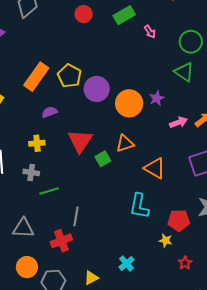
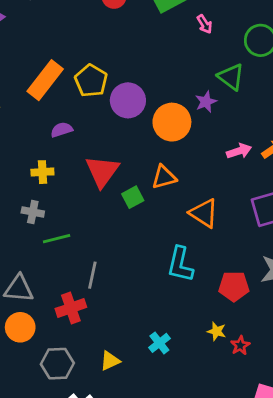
green triangle: (184, 72) -> (231, 77), moved
purple star: (157, 98) -> (206, 102), moved
yellow star: (166, 241) -> (217, 331), moved
orange circle: (27, 267) -> (20, 327), moved

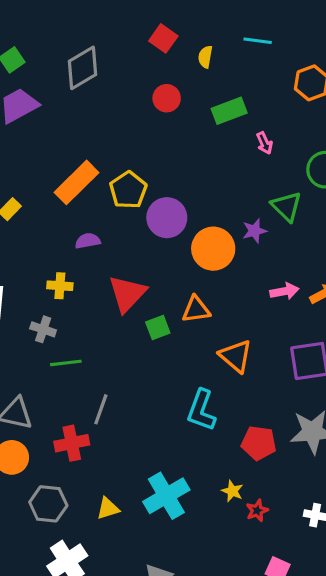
cyan cross: (159, 343) -> (166, 496), size x1.8

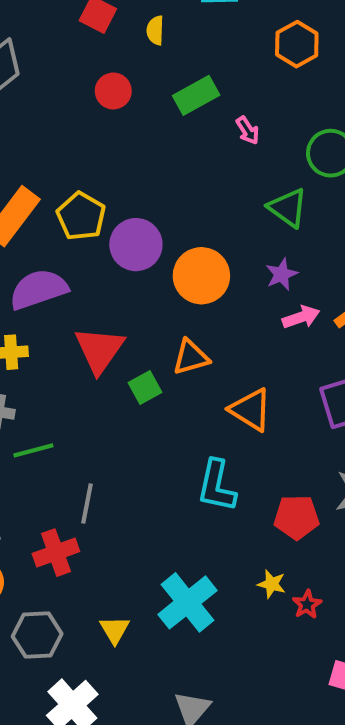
purple star: (254, 231) -> (281, 274), moved
purple semicircle: (88, 241) -> (39, 289), size x1.8
yellow triangle: (108, 508) -> (115, 630), turned -35

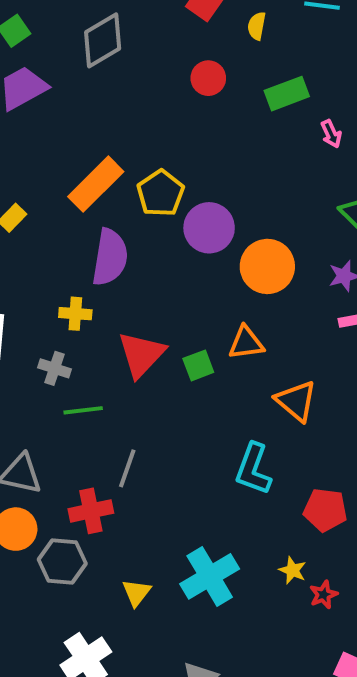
purple semicircle: (39, 289) -> (110, 257), turned 110
red triangle: (99, 350) -> (141, 354), moved
gray hexagon: (37, 635) -> (62, 562), moved

